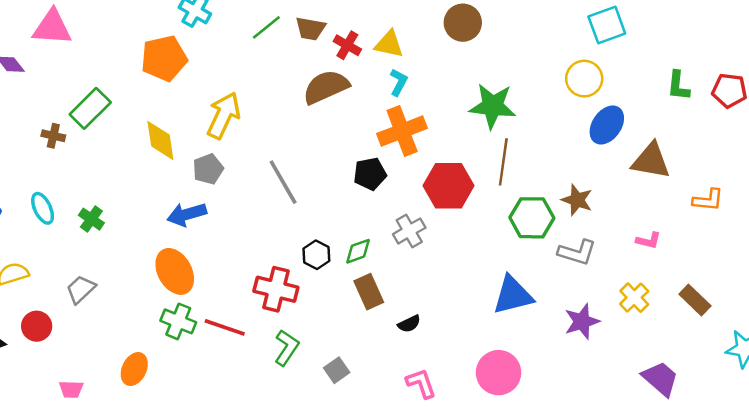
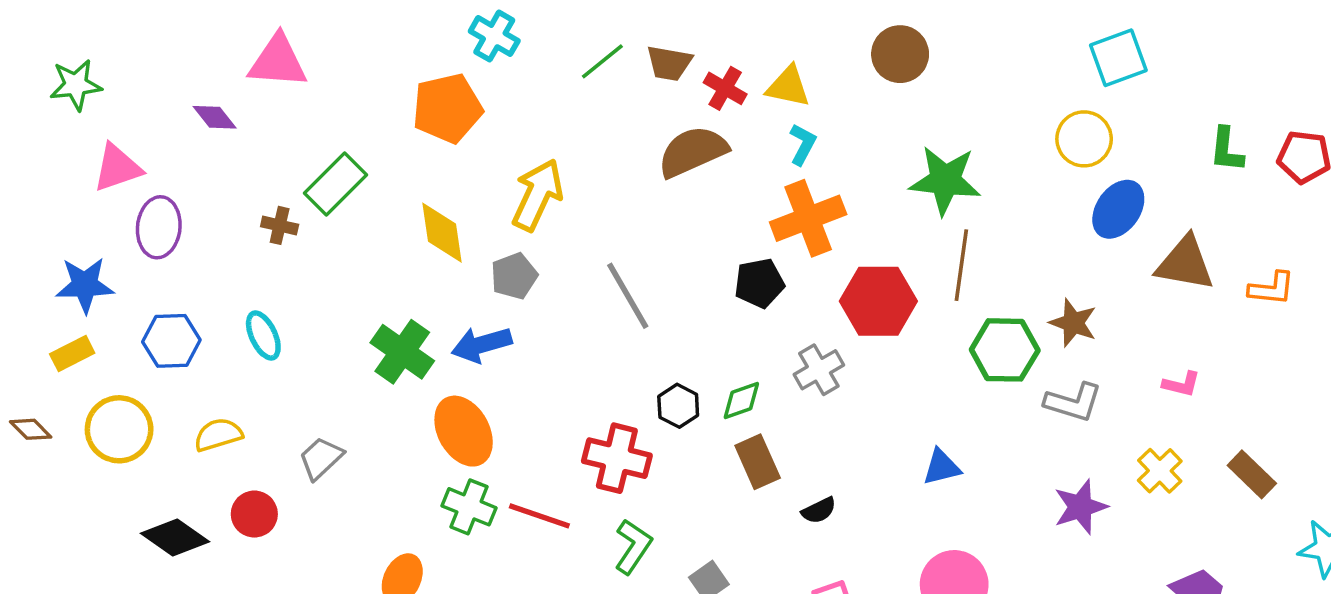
orange L-shape: (708, 200) -> (1272, 289), moved
green cross: (91, 219) -> (402, 352), moved, size x1.6
blue triangle: (513, 295) -> (942, 467), moved, size x0.6

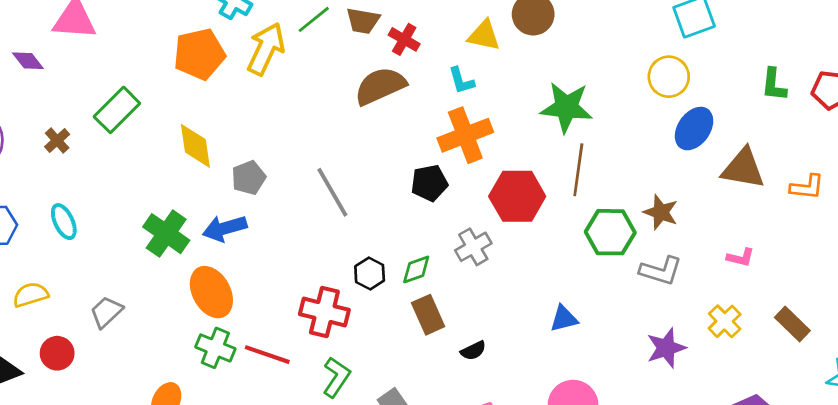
yellow triangle: (788, 87) -> (484, 35), moved
cyan L-shape: (803, 144) -> (461, 81), turned 136
yellow arrow: (538, 195) -> (266, 49), moved
brown cross: (280, 225) -> (57, 140), moved, turned 35

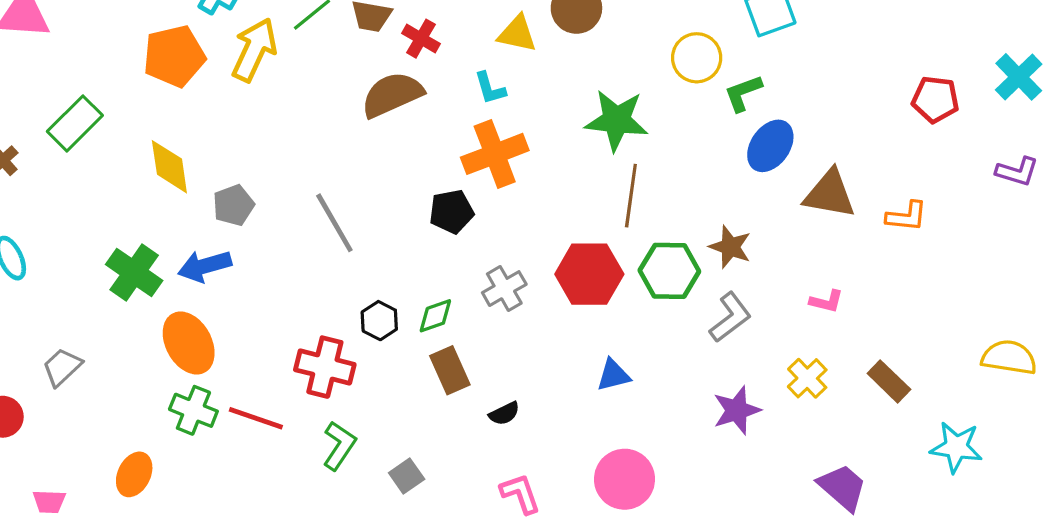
yellow circle: (669, 77) -> (697, 58), moved
green L-shape: (774, 85) -> (743, 93), moved, turned 64
red hexagon: (517, 196) -> (589, 274), moved
gray L-shape: (661, 271) -> (730, 317), turned -54

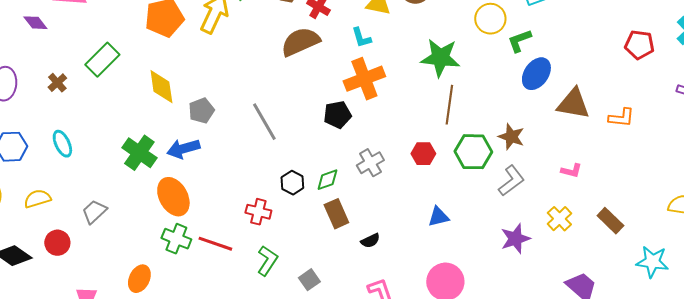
red hexagon: (589, 274) -> (423, 154), size x0.6
red cross: (325, 367) -> (258, 212), size x0.7

